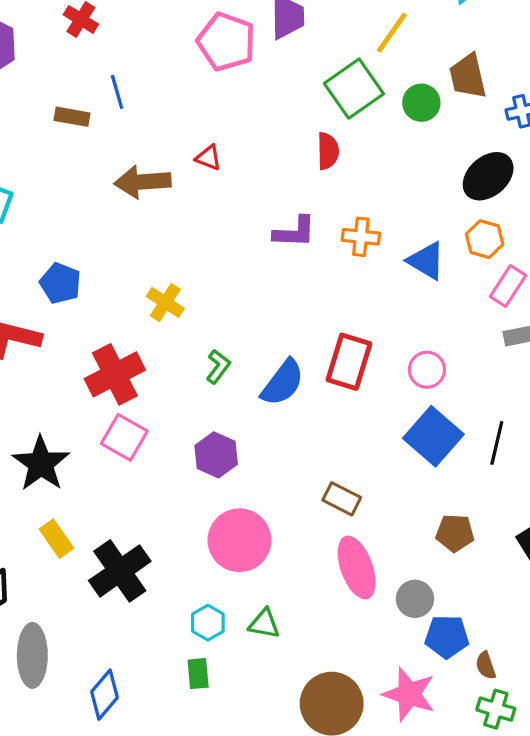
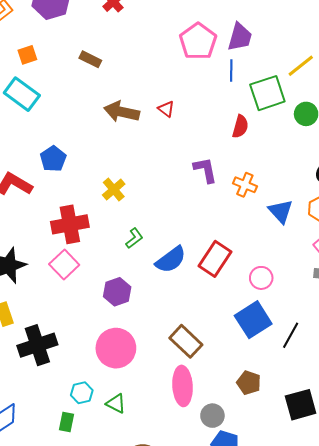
blue line: (117, 92) -> (231, 71), moved
purple L-shape: (295, 232) -> (205, 170), turned -120
brown rectangle: (342, 499) -> (186, 341), size x1.4

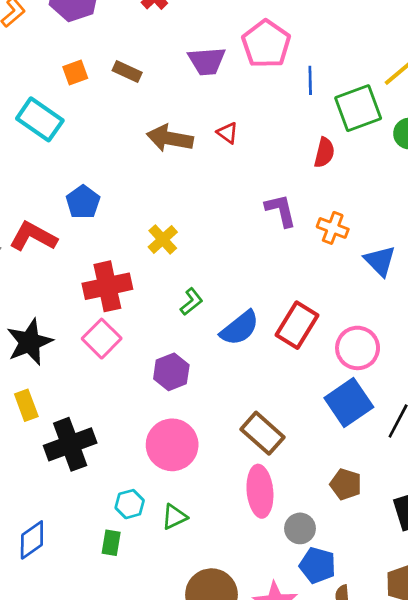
purple trapezoid: (240, 37) -> (207, 61), moved, turned 72
orange square: (27, 55) -> (75, 72), moved
pink circle: (261, 278) -> (358, 348), size x1.4
green triangle: (116, 404) -> (174, 517), turned -50

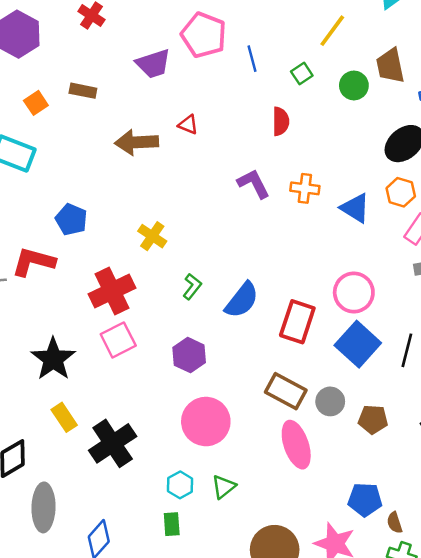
green square: (358, 108) -> (302, 73), size x0.5
red rectangle: (297, 325) -> (297, 322), moved
pink square: (102, 339) -> (118, 340), turned 32
gray circle: (300, 528) -> (330, 401), moved

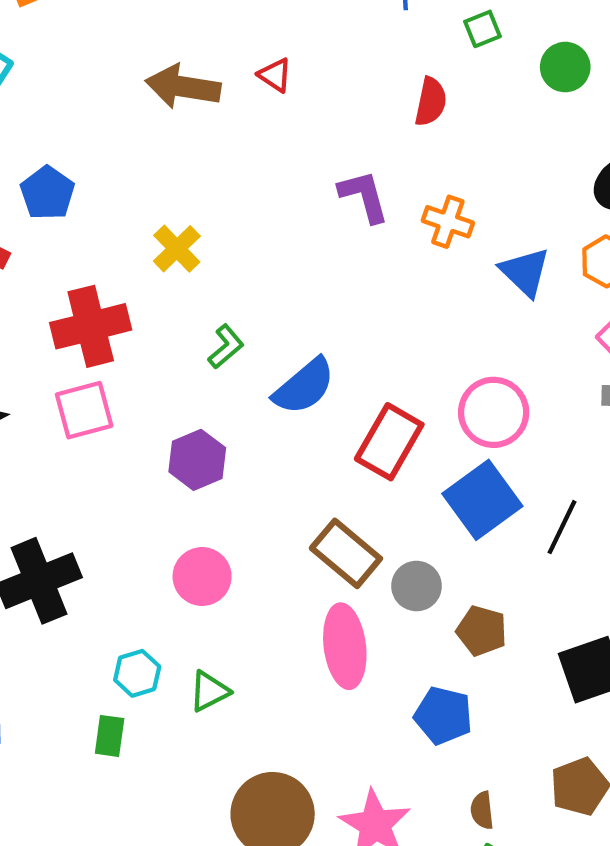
pink circle: (206, 422) -> (202, 577), size x0.7
blue pentagon: (365, 500) -> (443, 715), moved

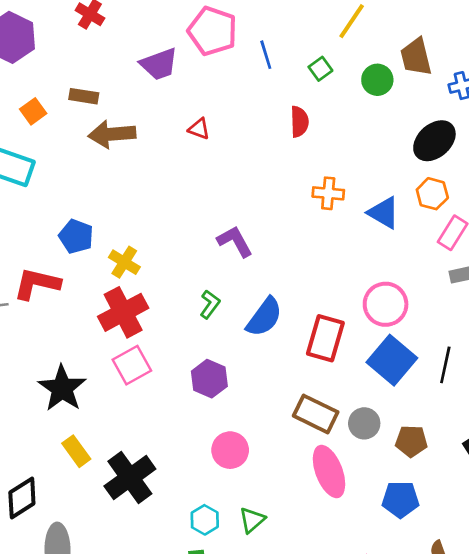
brown arrow: (183, 87) -> (112, 134), moved
purple L-shape: (364, 196) -> (235, 241), moved
yellow cross: (177, 249) -> (124, 262), moved

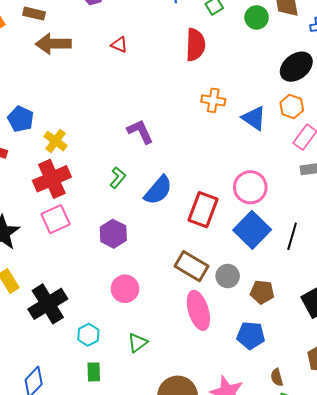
red semicircle: (299, 122) -> (195, 45), size x1.4
cyan hexagon: (205, 520) -> (88, 335), moved

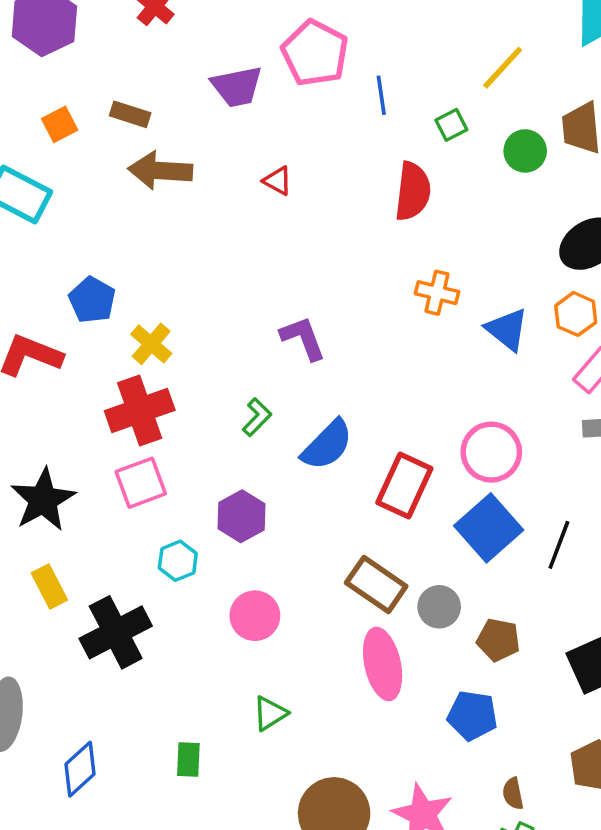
cyan hexagon: (88, 335) -> (178, 561), moved

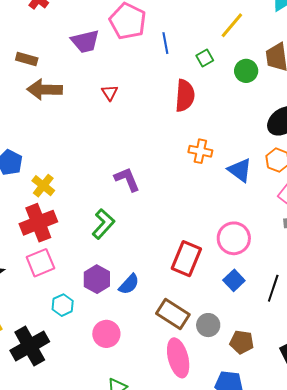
red triangle: (277, 181) -> (110, 93), turned 30
green L-shape: (257, 417) -> (103, 224), size x1.4
blue semicircle: (327, 445) -> (129, 284), moved, size x0.7
blue square: (489, 528) -> (234, 280), size x0.6

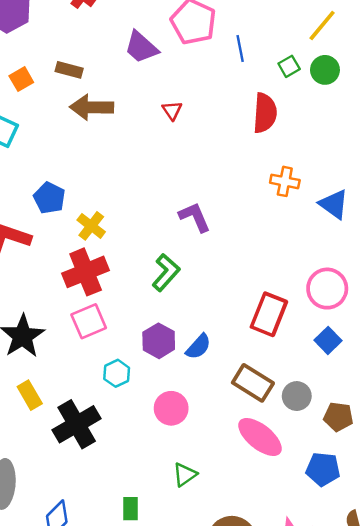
purple trapezoid: (85, 41) -> (141, 47), turned 56
green circle: (246, 71) -> (325, 70), moved
pink ellipse: (178, 358) -> (260, 437), turned -36

